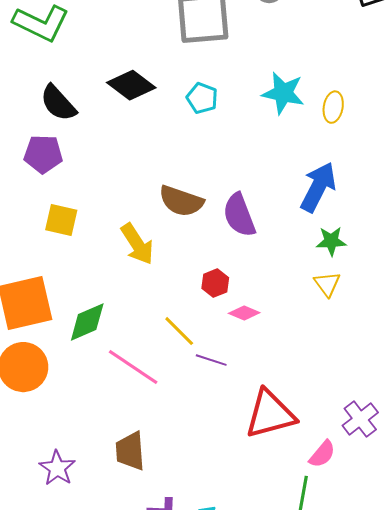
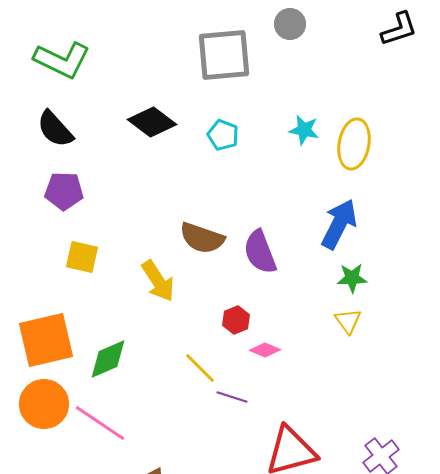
cyan star: (283, 93) -> (304, 130), size x0.7
black semicircle: (58, 103) -> (55, 129), moved
yellow ellipse: (333, 107) -> (354, 144), size x1.6
pink line: (133, 367) -> (100, 423), moved

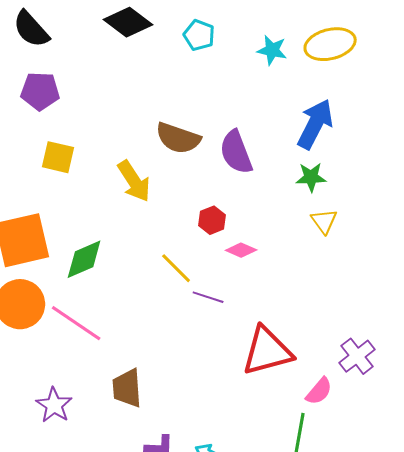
cyan star: (304, 130) -> (272, 50), moved
yellow ellipse: (354, 144) -> (330, 44), turned 66
green star: (352, 278) -> (311, 177), moved

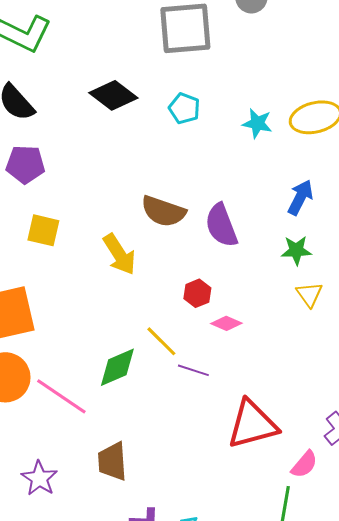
blue arrow: (315, 124) -> (300, 197), size x0.7
green diamond: (84, 259) -> (117, 367), moved

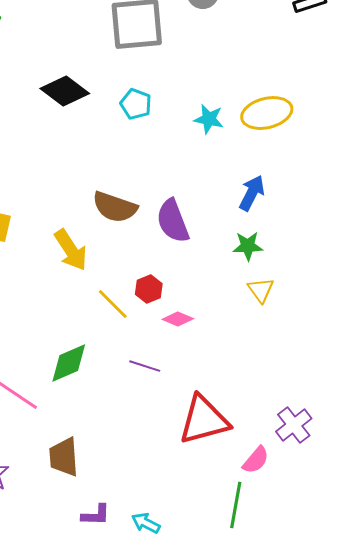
yellow line: (161, 341) -> (113, 304), moved

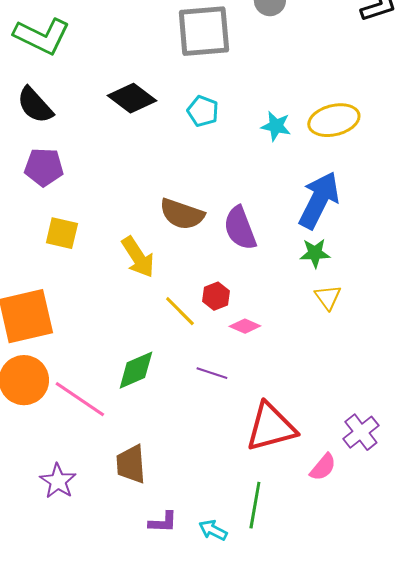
blue arrow: (252, 193) -> (319, 200), size x1.6
green line: (236, 505) -> (255, 505), moved

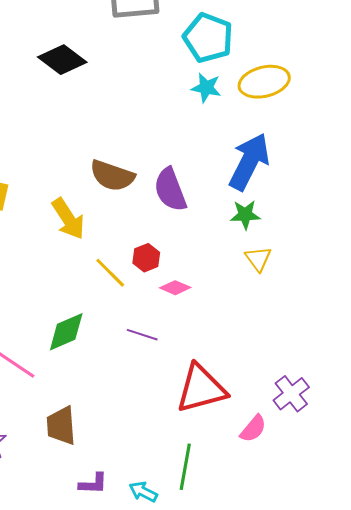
cyan pentagon: (203, 111) -> (208, 38), moved, size x1.6

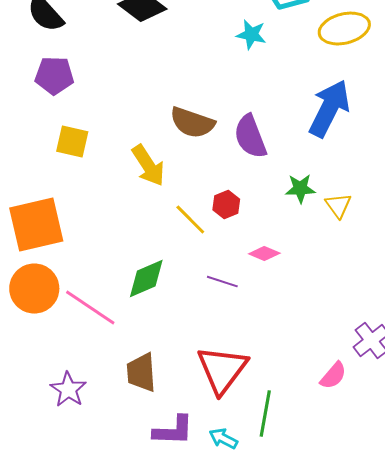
cyan star: (206, 88) -> (251, 35), moved
green star: (245, 215) -> (300, 189), moved
pink diamond: (175, 288) -> (264, 254), moved
red triangle: (201, 389) -> (222, 370), moved, turned -38
purple L-shape: (93, 484) -> (173, 431), size x1.4

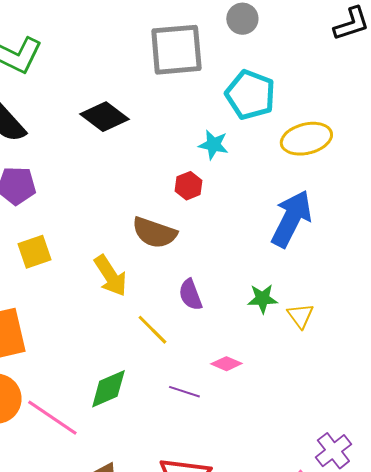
purple semicircle: (250, 137) -> (190, 295), moved, size x0.7
yellow square: (72, 142) -> (34, 252), turned -32
red hexagon: (226, 205) -> (188, 186), moved

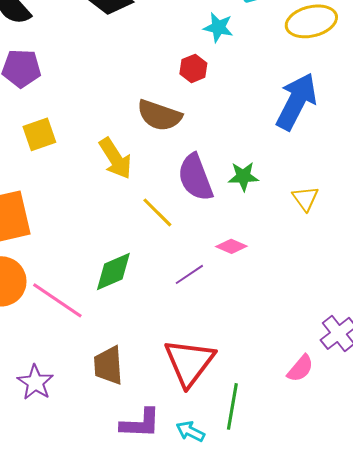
purple semicircle: (190, 295) -> (195, 177), size x1.5
green star: (262, 299) -> (243, 176), moved
purple line: (184, 392) -> (189, 274), turned -52

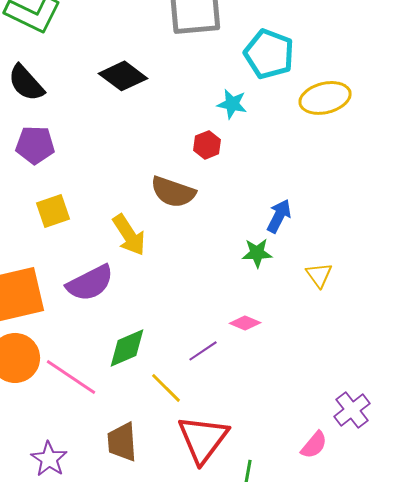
blue arrow: (296, 101) -> (279, 216), moved, size x0.6
purple semicircle: (195, 177) -> (90, 283), moved, turned -96
yellow line: (157, 212) -> (166, 388), moved

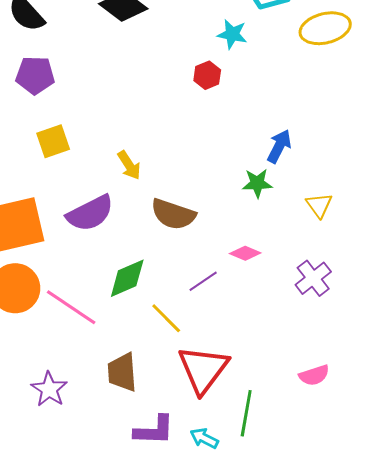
brown semicircle: (173, 192) -> (173, 214), moved
yellow arrow: (129, 235) -> (129, 165), size x0.7
purple cross: (352, 410) -> (313, 278), moved
pink semicircle: (314, 445) -> (314, 375), turned 32

